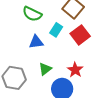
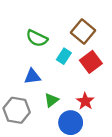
blue triangle: (36, 42) -> (32, 76), moved

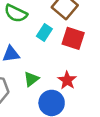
red square: (91, 62) -> (73, 38), turned -35

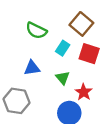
green triangle: (31, 79) -> (63, 78), moved, turned -32

